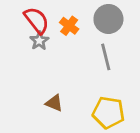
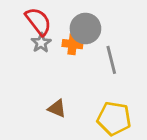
gray circle: (108, 19) -> (85, 28), moved
orange cross: (69, 26) -> (73, 44), moved, turned -30

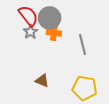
gray circle: (85, 28) -> (50, 18), moved

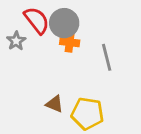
gray star: (30, 32) -> (16, 41), moved
yellow pentagon: (85, 88) -> (87, 114), moved

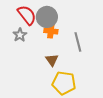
gray star: (16, 41) -> (20, 35), moved
brown triangle: (55, 104) -> (52, 60), moved, turned 32

